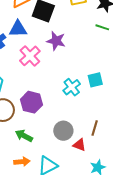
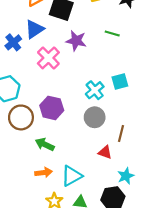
green line: (102, 27) -> (112, 34), moved
blue triangle: (18, 29) -> (34, 29), turned -30
gray circle: (63, 131) -> (95, 117), moved

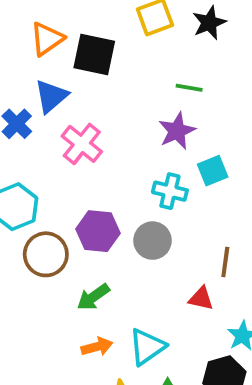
purple star: (76, 41) -> (177, 131), moved, turned -30
cyan cross: (95, 90) -> (170, 191), turned -30
gray circle: (95, 117) -> (153, 241), moved
green arrow: (45, 144) -> (93, 297), turned -54

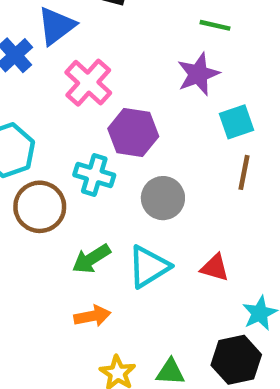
cyan cross: (170, 191) -> (94, 175), moved
purple hexagon: (98, 231) -> (133, 133), moved
brown line: (225, 262) -> (244, 172), moved
cyan triangle: (147, 347) -> (149, 267), moved

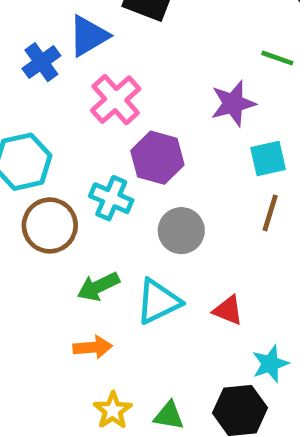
green line: (215, 25) -> (277, 58), moved

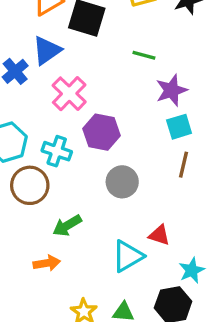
green line: (277, 58) -> (144, 55), moved
purple star: (233, 103) -> (171, 90), moved
cyan cross: (111, 198) -> (57, 151), moved
cyan triangle: (158, 302) -> (128, 256), moved
orange arrow: (93, 347) -> (47, 263), moved

